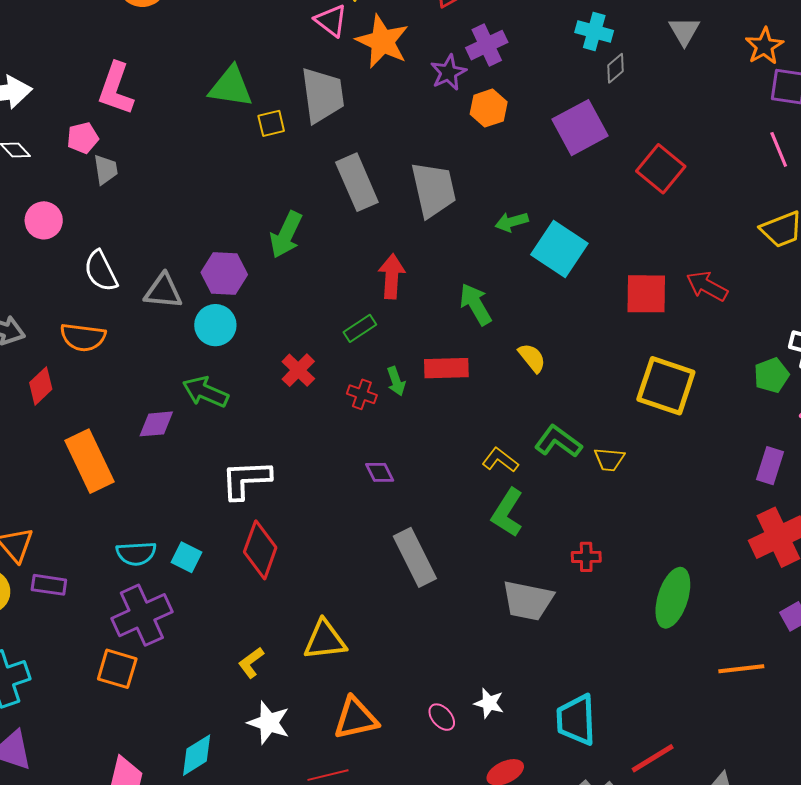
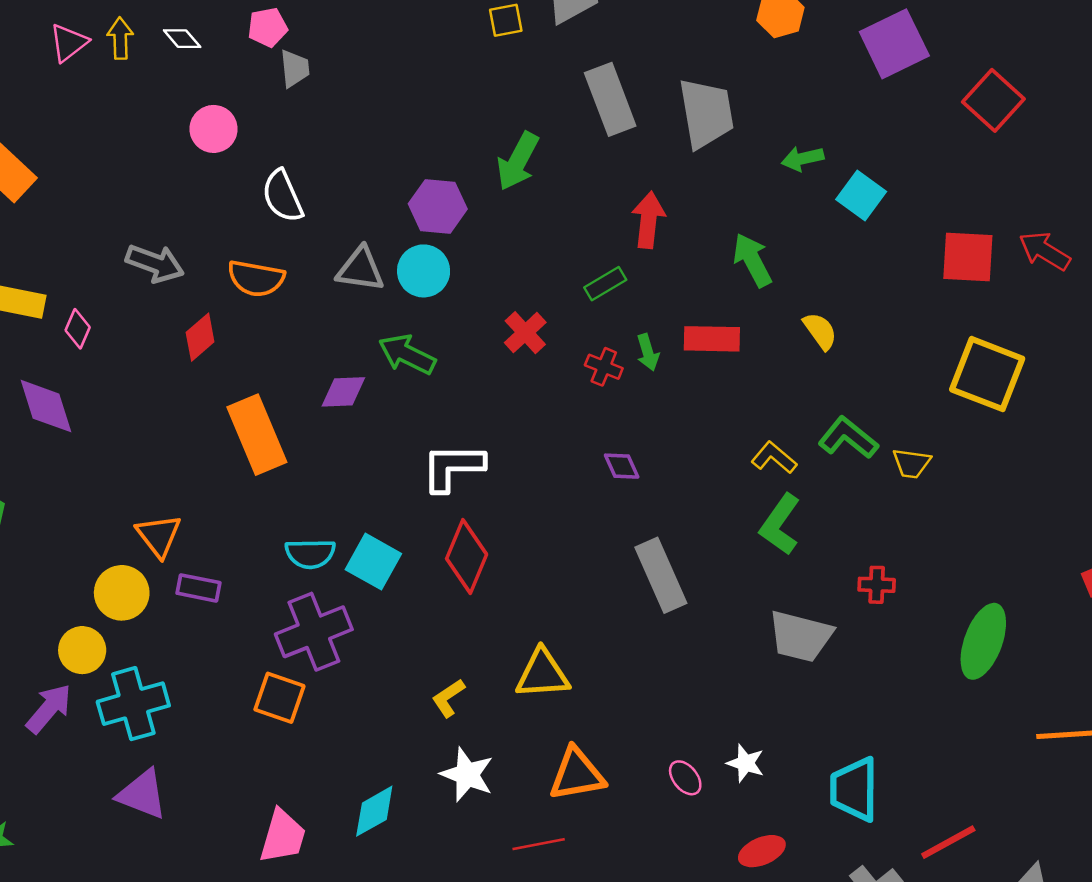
cyan square: (559, 249) -> (861, 196), size x0.7
gray triangle: (163, 291) -> (360, 269), moved
cyan square: (187, 557) -> (373, 562), size x1.4

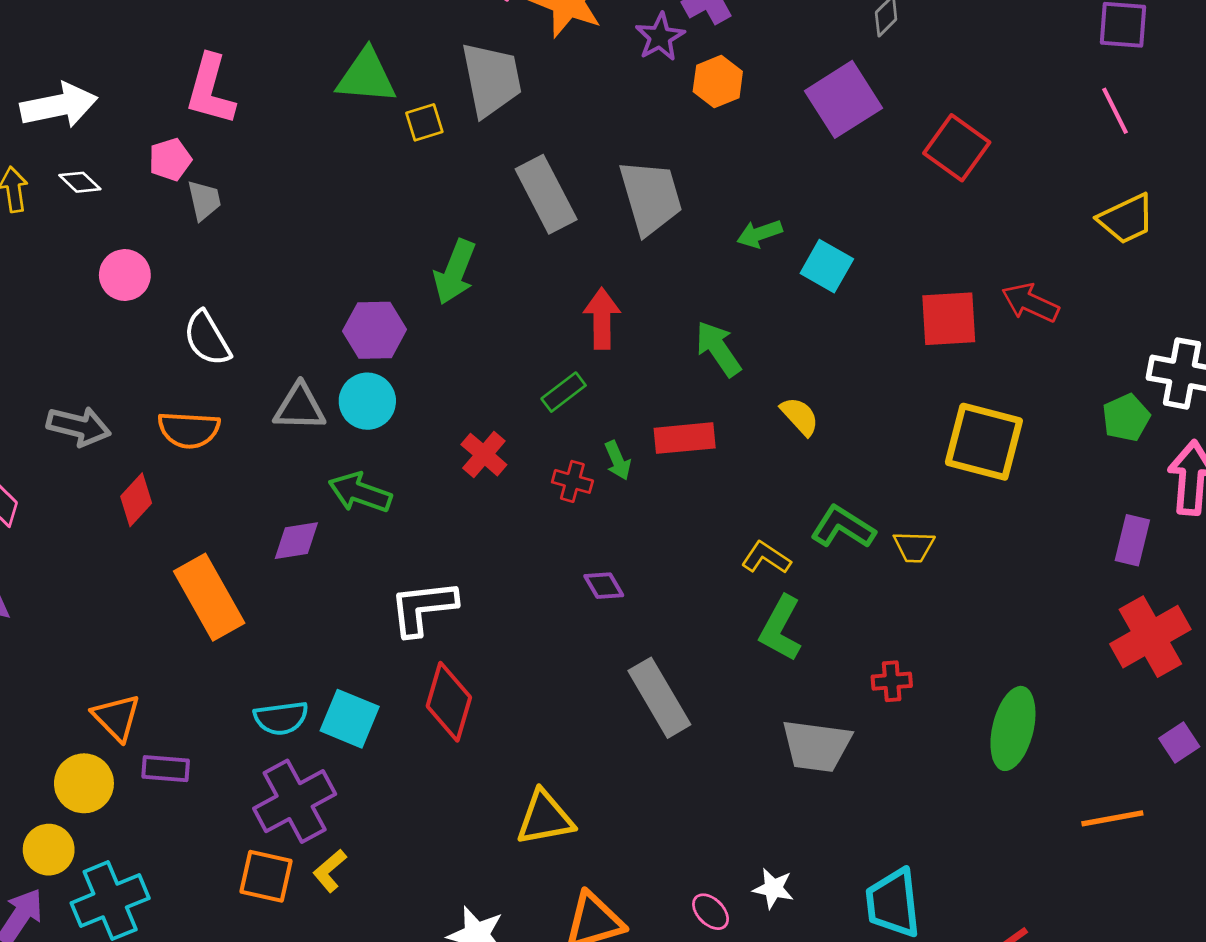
yellow L-shape: (448, 698) -> (330, 871), moved

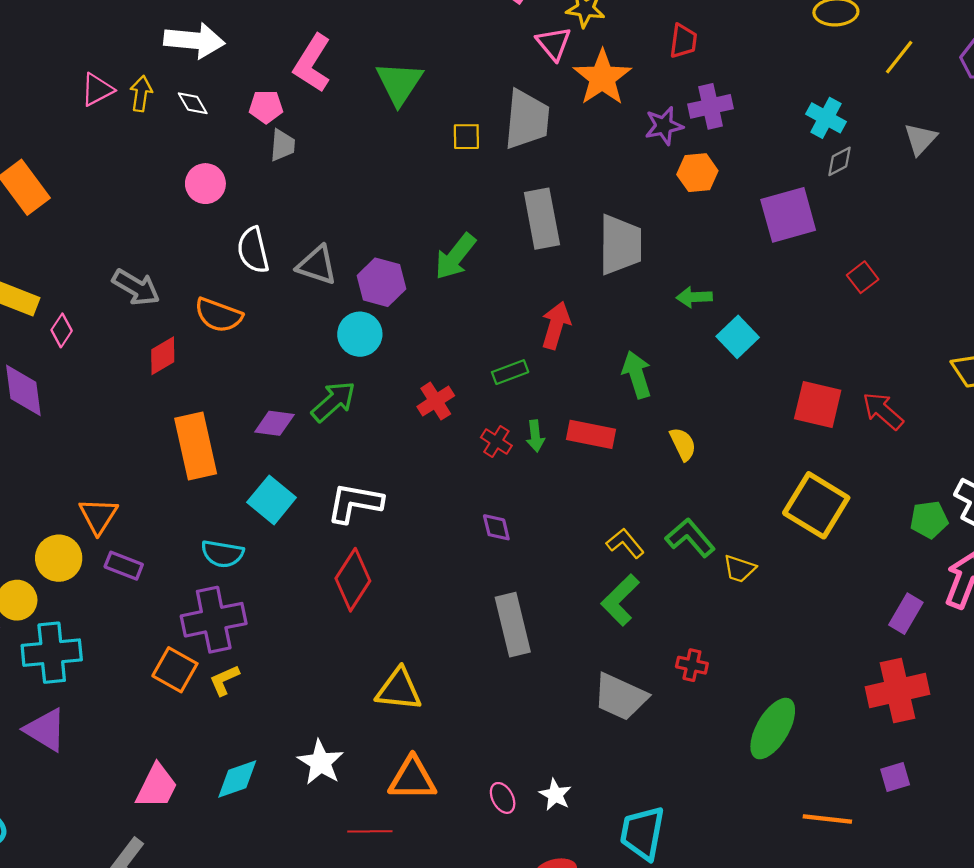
green triangle: (366, 76) -> (399, 83), moved, turned 42
red square: (957, 148) -> (863, 277), size x0.6
gray triangle: (300, 407) -> (317, 265), moved
green arrow: (360, 493) -> (333, 401), turned 102
cyan square: (350, 719) -> (272, 500), moved

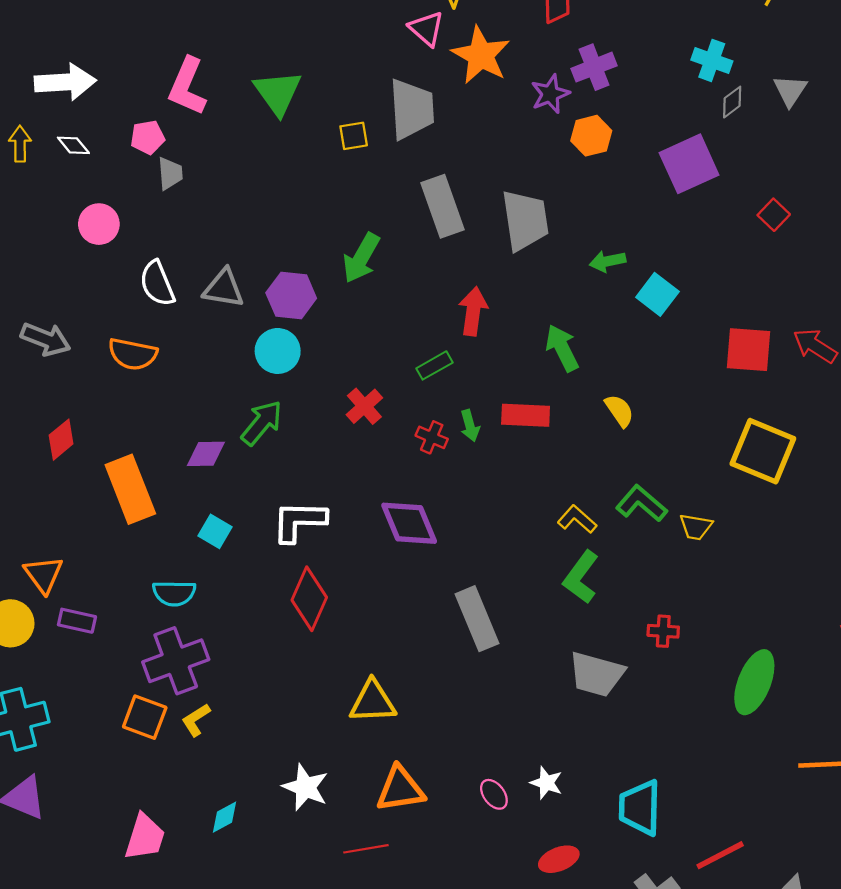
gray triangle: (920, 139) -> (790, 91), moved
red diamond: (163, 356) -> (61, 440), moved
cyan square: (272, 500) -> (215, 531), size x0.7
purple diamond: (496, 527) -> (409, 523), moved, size x1.8
cyan diamond: (237, 779) -> (225, 817), size x0.7

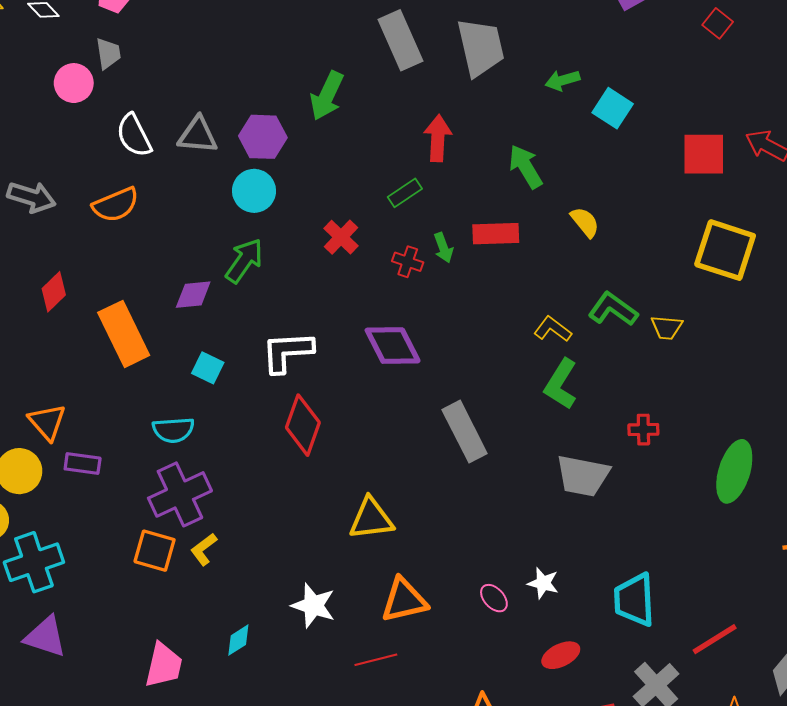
gray trapezoid: (170, 173) -> (108, 53), moved
orange semicircle: (133, 354) -> (116, 205), turned -30

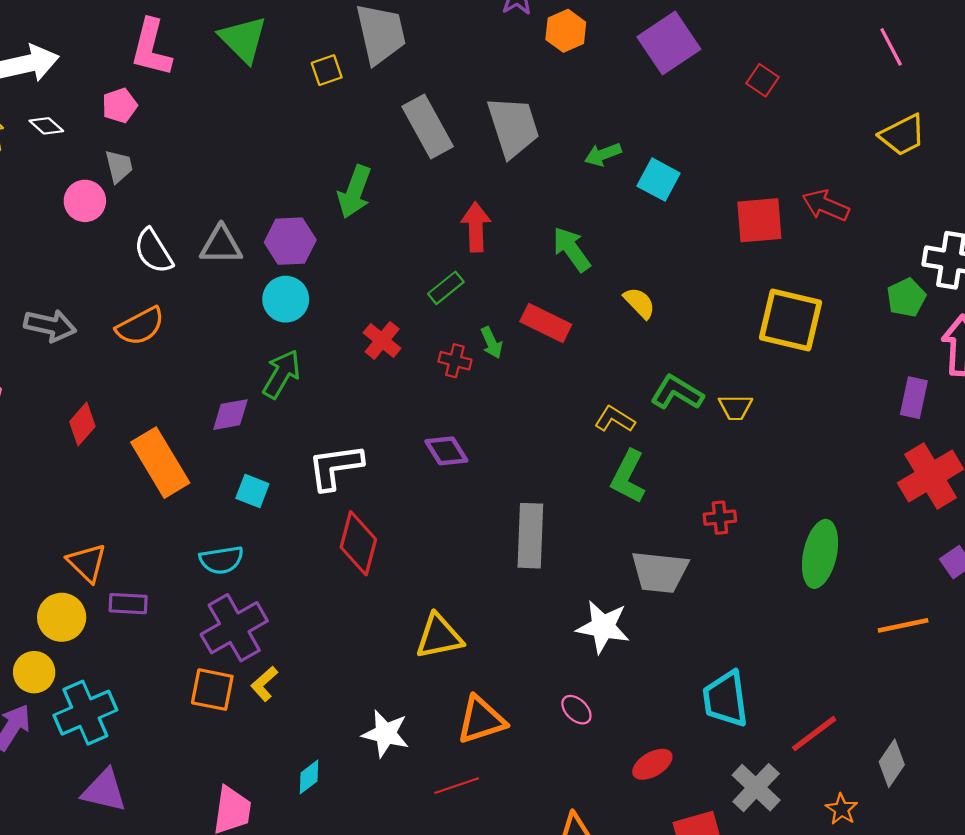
red rectangle: (496, 234) -> (546, 323), turned 33
purple diamond: (393, 346) -> (446, 451), size x0.7
gray rectangle: (465, 432) -> (530, 536), turned 34
white star: (543, 583) -> (603, 627), moved, size x1.6

